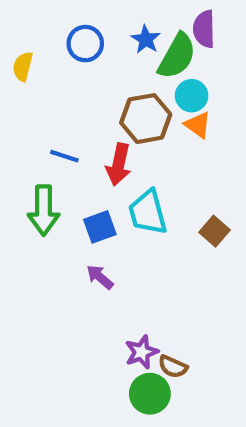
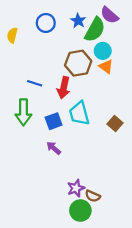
purple semicircle: (204, 29) -> (109, 15), turned -48

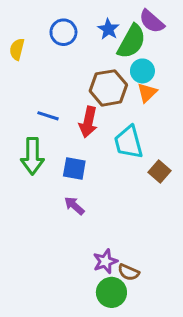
orange triangle: (106, 67) -> (147, 93), turned 40
cyan trapezoid: (79, 113) -> (128, 142), moved
blue square: (54, 121) -> (74, 169), turned 30

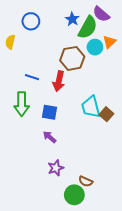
blue circle: (63, 32) -> (31, 21), moved
yellow semicircle: (17, 49) -> (10, 42), moved
orange triangle: (147, 93) -> (109, 42), moved
cyan trapezoid: (128, 142) -> (91, 107), moved
purple star: (105, 261) -> (56, 168), moved

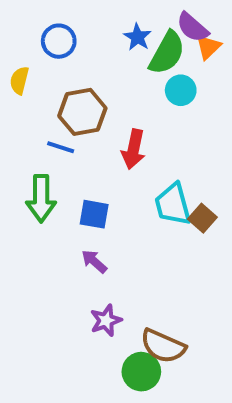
orange triangle: (109, 42) -> (208, 47), moved
brown hexagon: (72, 58) -> (82, 112), moved
red arrow: (59, 81) -> (133, 149), moved
brown semicircle: (86, 181) -> (163, 346), size x1.6

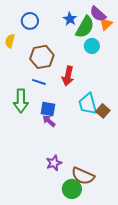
blue line: (61, 147) -> (39, 82), moved
purple arrow: (94, 261) -> (49, 121), moved

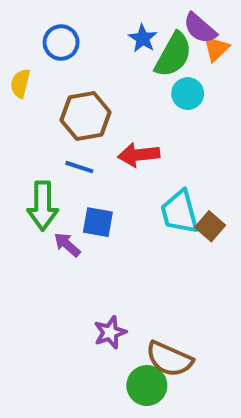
red arrow: (68, 76) -> (139, 155), turned 72
purple arrow: (49, 121) -> (67, 245), moved

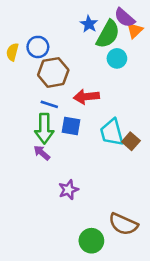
blue circle: (61, 43) -> (38, 47), moved
green arrow: (43, 206) -> (44, 129), moved
blue square: (98, 222) -> (71, 126), moved
purple star: (110, 332) -> (68, 190), moved
brown semicircle: (169, 359) -> (123, 224), moved

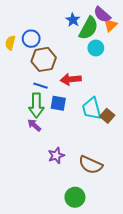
brown semicircle: (123, 224) -> (91, 165), moved

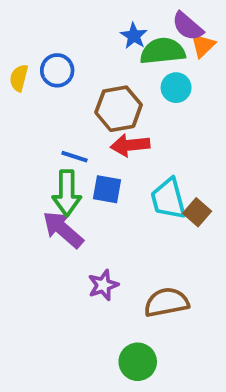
green semicircle: (89, 28) -> (163, 51), turned -125
brown hexagon: (44, 59) -> (119, 109), moved
purple arrow: (34, 125) -> (63, 229), size x1.6
brown semicircle: (91, 165) -> (166, 302), turned 145

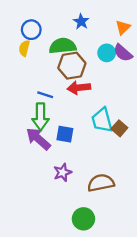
purple semicircle: (188, 26) -> (123, 53), moved
green semicircle: (163, 51) -> (63, 46), moved
blue circle: (57, 70) -> (31, 30), moved
yellow semicircle: (19, 78) -> (24, 48), moved
blue square: (107, 189) -> (65, 134), moved

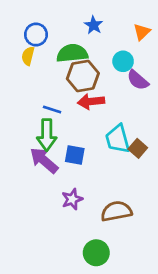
purple semicircle: (123, 53) -> (138, 80), moved

